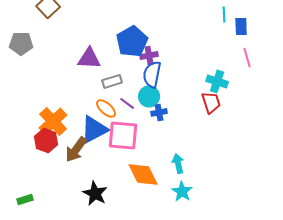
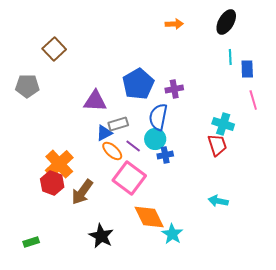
purple cross: (149, 55) -> (174, 89), moved
blue triangle: (94, 129) -> (104, 133), moved, size x0.6
pink square: (123, 135) -> (129, 178), turned 32
cyan arrow: (178, 163) -> (218, 201), moved, turned -66
cyan star: (182, 191) -> (172, 234), moved

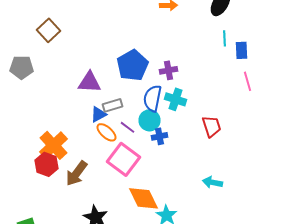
cyan cross: (223, 124) -> (176, 99), moved

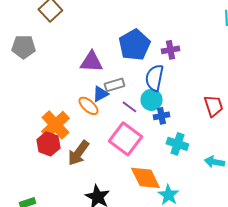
cyan cross: (176, 99) -> (177, 144), moved
orange ellipse: (106, 132) -> (88, 106), moved

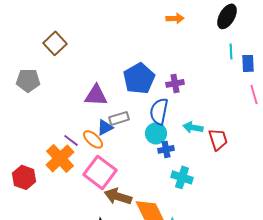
purple line: (129, 107) -> (71, 140), moved
pink square: (125, 139) -> (100, 172), moved
red hexagon: (48, 144) -> (24, 177), moved
brown arrow: (78, 153) -> (118, 196), moved, turned 72
cyan arrow: (214, 162) -> (193, 127), moved

